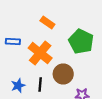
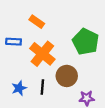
orange rectangle: (47, 23) -> (37, 22), moved

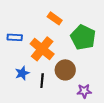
orange rectangle: (37, 22) -> (55, 18), moved
blue star: (19, 88) -> (22, 73), moved

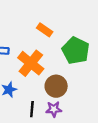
black line: (42, 81) -> (32, 109), moved
purple star: (84, 91) -> (54, 109), moved

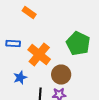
orange rectangle: (45, 30) -> (29, 13), moved

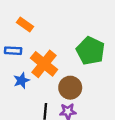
orange rectangle: (29, 13) -> (25, 25), moved
blue star: (20, 78) -> (21, 80), moved

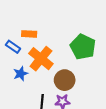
orange rectangle: (25, 25) -> (29, 34), moved, turned -32
blue rectangle: (13, 51) -> (13, 47), turned 32

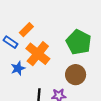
orange rectangle: (29, 34) -> (26, 30), turned -48
brown circle: (65, 80) -> (76, 75), moved

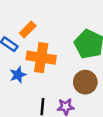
orange cross: (38, 54) -> (41, 58), turned -30

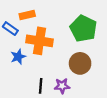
orange rectangle: (28, 29) -> (27, 15), turned 32

